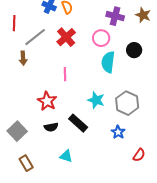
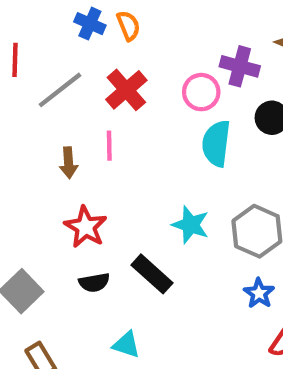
purple cross: (115, 16) -> (240, 66), moved
brown arrow: (23, 58) -> (69, 163), moved
pink line: (65, 74) -> (109, 146), moved
blue star: (118, 132) -> (259, 293), moved

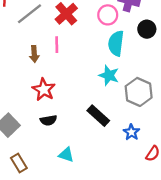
cyan star: (191, 225) -> (109, 75), moved
black rectangle: (152, 274) -> (98, 116), moved
blue star: (259, 293) -> (131, 132), moved

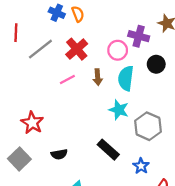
pink line: (57, 45) -> (67, 79), turned 63
brown arrow: (34, 54) -> (98, 77), moved
red star: (44, 90) -> (32, 123), moved

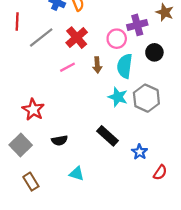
purple cross: (139, 36) -> (137, 25), turned -30
gray hexagon: (148, 126) -> (146, 98), moved

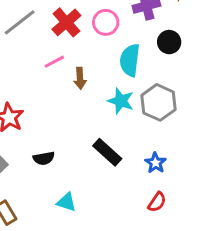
pink circle: (117, 39) -> (106, 22), moved
brown arrow: (97, 65) -> (80, 78), moved
blue star: (140, 152) -> (156, 163), moved
red semicircle: (160, 172) -> (157, 202), moved

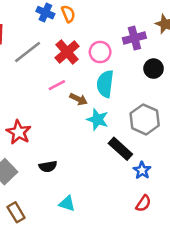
cyan semicircle: (130, 60) -> (105, 84), moved
brown arrow: (80, 78) -> (78, 99), turned -60
cyan star: (121, 101) -> (98, 119), moved
black rectangle: (107, 152) -> (120, 149), moved

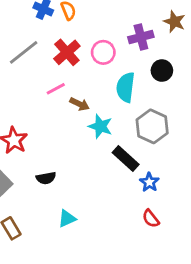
cyan semicircle: (105, 84) -> (126, 87), moved
cyan triangle: (67, 203) -> (67, 219), turned -42
red semicircle: (143, 203) -> (151, 219), turned 108

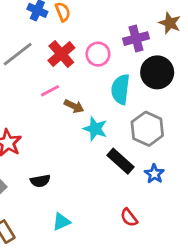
black circle: (162, 71) -> (157, 72), size x1.5
blue star: (149, 182) -> (154, 174), moved
red semicircle: (151, 219) -> (129, 218), moved

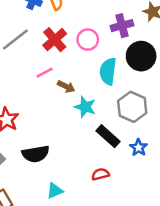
black semicircle: (40, 181) -> (36, 154), size x1.5
red semicircle: (129, 218) -> (100, 174), moved, turned 114

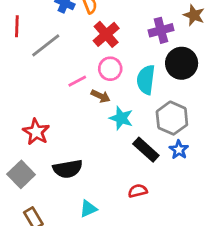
red cross: (55, 40) -> (106, 34), moved
pink circle: (88, 40) -> (110, 69), moved
blue star: (139, 148) -> (179, 150), moved

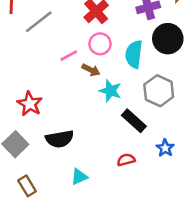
blue star: (179, 150) -> (165, 148), moved

